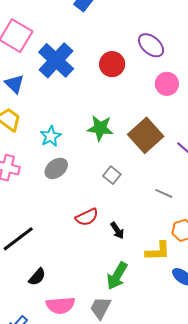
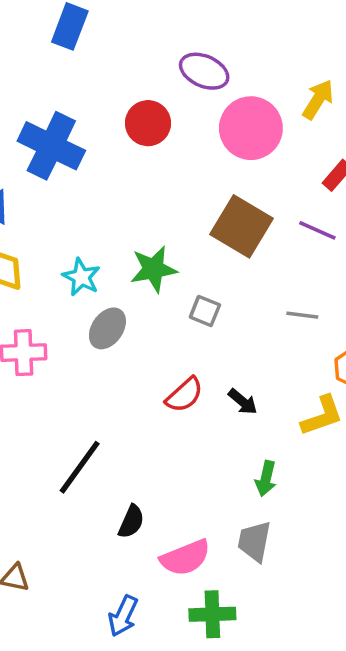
pink circle: (167, 84) -> (251, 128), size x1.5
green star: (100, 128) -> (153, 269), moved
green arrow: (117, 276) -> (266, 479), size x0.7

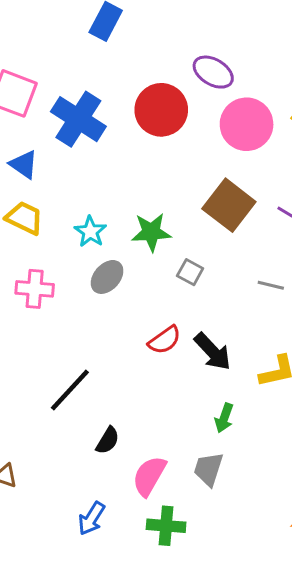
red circle: (148, 123) -> (161, 110), size x1.4
black arrow: (243, 402) -> (213, 352), size x1.6
pink semicircle: (185, 558) -> (149, 476), turned 135

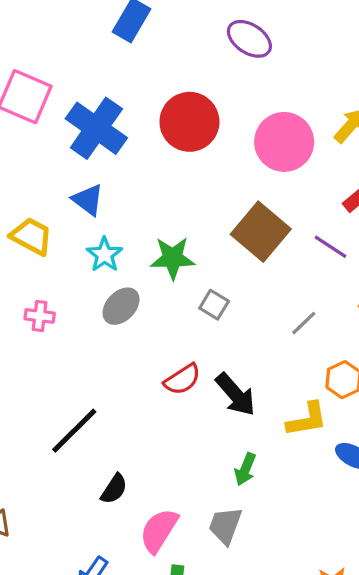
purple ellipse: (213, 72) -> (249, 39), moved
blue triangle: (24, 164) -> (88, 200), moved
gray line: (271, 285) -> (304, 323), turned -60
pink cross: (35, 289) -> (40, 316), size x0.7

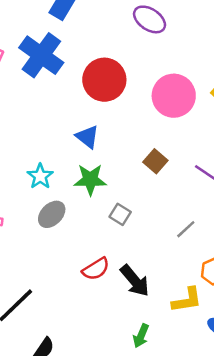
blue cross: (96, 128) -> (41, 55), moved
blue triangle: (88, 200) -> (87, 137), moved
brown square: (261, 232) -> (155, 161), size x0.6

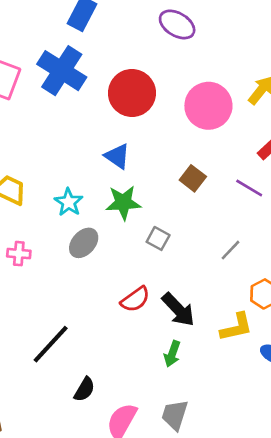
green arrow: (141, 336) -> (172, 354), moved

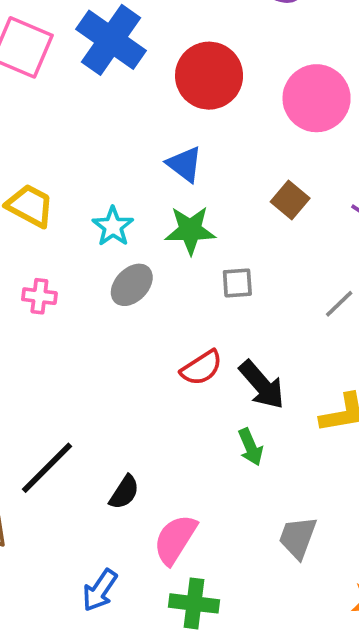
gray square: (158, 238) -> (237, 283), turned -35
black line: (51, 344) -> (47, 468), moved
green arrow: (172, 354) -> (251, 447), turned -45
gray trapezoid: (175, 415) -> (298, 537), moved

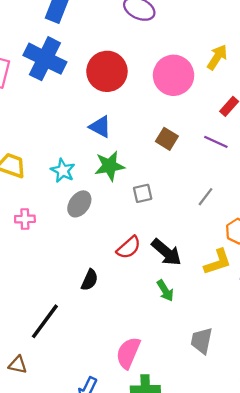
black semicircle: (124, 492) -> (90, 280), moved

